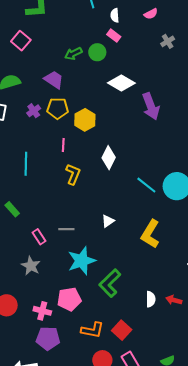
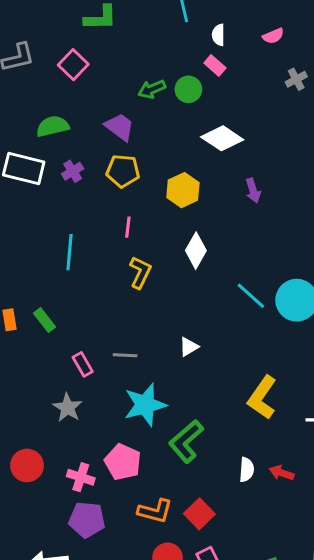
purple arrow: (151, 106) -> (253, 191), moved, size x0.6
purple cross: (34, 111) -> (73, 171), moved
yellow hexagon: (85, 120) -> (183, 190), moved
yellow L-shape: (150, 234) -> (262, 397), moved
pink pentagon: (69, 299) -> (123, 462), turned 30

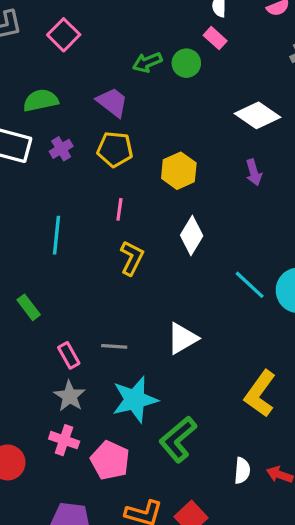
white diamond: (222, 138) -> (257, 115), moved
white triangle: (189, 347) -> (182, 338), size x1.5
gray star: (68, 408) -> (70, 396), moved
pink cross: (81, 477) -> (64, 440), moved

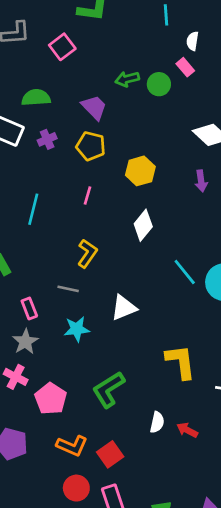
yellow L-shape: (132, 258) -> (87, 253), moved
gray line: (114, 346) -> (68, 289), moved
yellow L-shape: (260, 394) -> (181, 362), turned 129
cyan star: (135, 400) -> (77, 329), moved, size x0.7

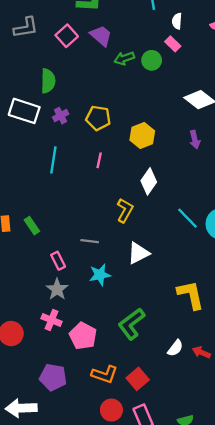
green semicircle: (36, 98) -> (48, 81), turned 100
purple trapezoid: (94, 107) -> (101, 36), moved
cyan line: (33, 209) -> (53, 160), moved
yellow L-shape: (87, 253) -> (125, 210), moved
white semicircle: (157, 422) -> (175, 348), turned 30

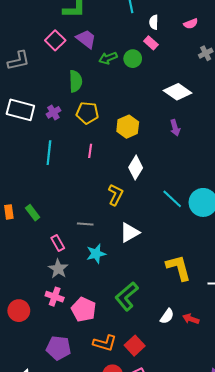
gray L-shape: (26, 28) -> (19, 61), moved
green semicircle: (48, 81) -> (75, 81), moved

